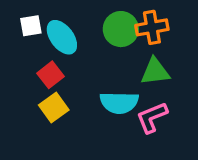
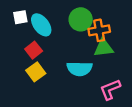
orange cross: (152, 27) -> (99, 30), moved
pink L-shape: (152, 117) -> (110, 89), moved

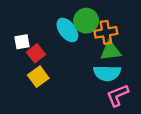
white square: (20, 17) -> (22, 42), moved
cyan ellipse: (41, 25) -> (67, 30), moved
cyan semicircle: (80, 69) -> (107, 73), moved

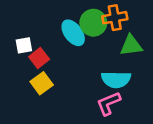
orange cross: (106, 32) -> (115, 18), moved
green triangle: (111, 51) -> (131, 45), moved
pink L-shape: (118, 95) -> (108, 103), moved

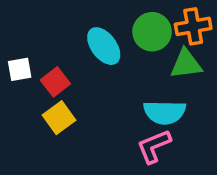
orange cross: (115, 18) -> (193, 26), moved
green circle: (93, 23) -> (152, 32), moved
white square: (24, 45) -> (20, 69), moved

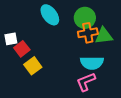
orange cross: (193, 26) -> (88, 33), moved
cyan ellipse: (104, 46) -> (50, 15), moved
red square: (55, 82) -> (22, 49), moved

